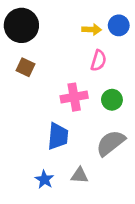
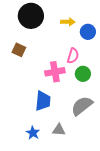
black circle: (21, 25) -> (31, 16), moved
blue circle: (119, 25) -> (88, 32), moved
pink semicircle: (98, 61) -> (73, 56), moved

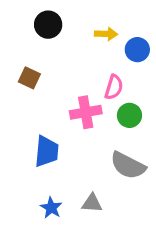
black circle: (31, 16) -> (48, 25), size x0.7
blue trapezoid: (43, 101) -> (47, 151), moved
gray semicircle: (82, 106) -> (128, 165), turned -115

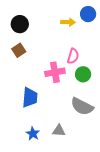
black circle: (48, 25) -> (20, 24), moved
blue circle: (137, 50) -> (88, 14), moved
brown square: (29, 78) -> (19, 50), turned 32

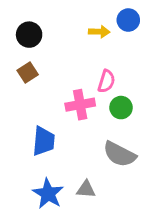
blue star: (33, 134) -> (48, 194), size x1.5

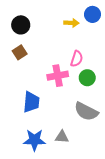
blue star: (48, 194) -> (34, 140), turned -30

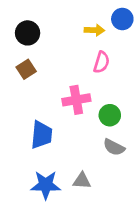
pink semicircle: (77, 59) -> (101, 62), moved
green circle: (87, 78) -> (110, 115), moved
gray semicircle: (86, 111) -> (114, 147), size x0.7

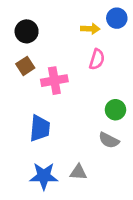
pink cross: (76, 100) -> (54, 81), moved
green circle: (110, 115) -> (115, 110), moved

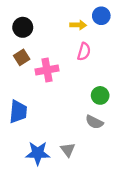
blue trapezoid: (40, 128) -> (18, 112), moved
gray triangle: (78, 172) -> (68, 150), turned 49

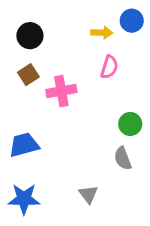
blue trapezoid: (18, 112) -> (24, 145), turned -110
gray semicircle: (94, 122) -> (123, 158), turned 42
blue star: (38, 153) -> (24, 199), moved

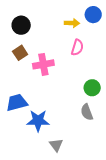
gray triangle: (88, 194) -> (56, 145), moved
blue star: (24, 199) -> (38, 121), moved

